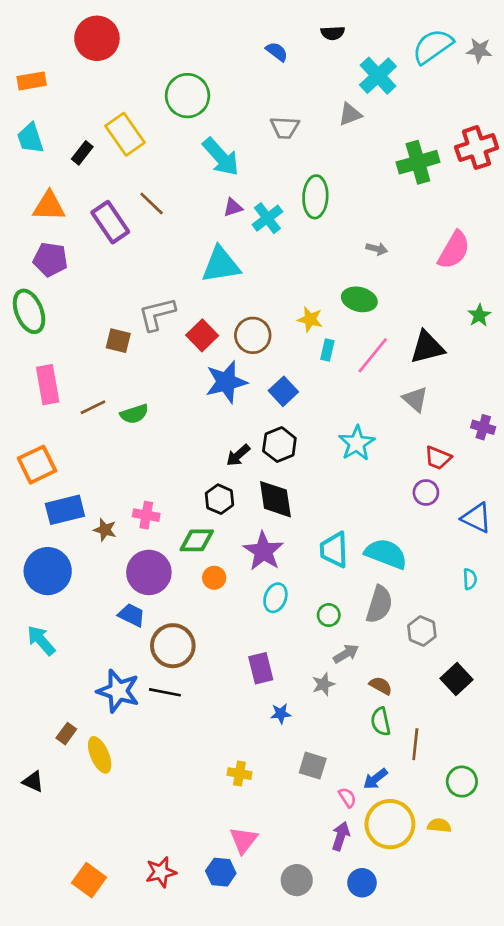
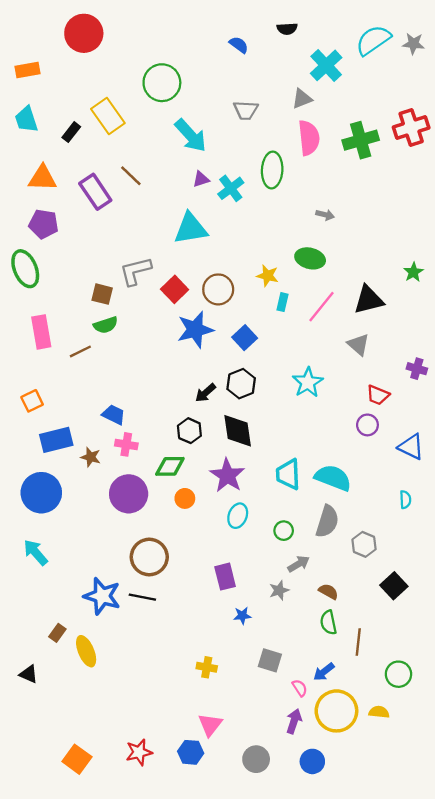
pink semicircle: (454, 250) -> (309, 138), moved, turned -36
green semicircle: (134, 414) -> (106, 325), moved
orange square: (37, 465) -> (32, 401), size x0.7
blue trapezoid: (132, 615) -> (114, 415), moved

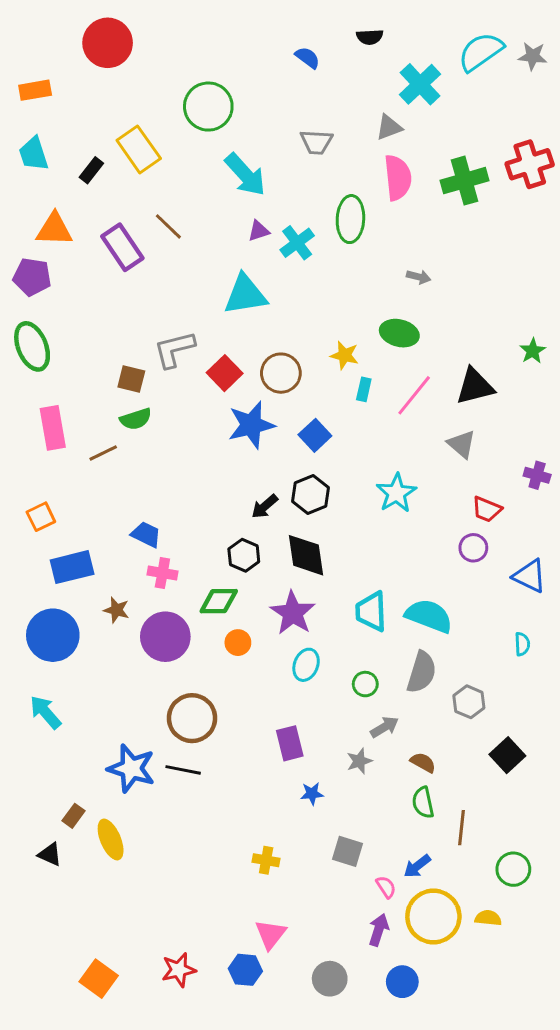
purple pentagon: (44, 224) -> (32, 277), moved
brown star: (91, 457) -> (116, 610), moved
black triangle: (29, 674) -> (50, 854), moved

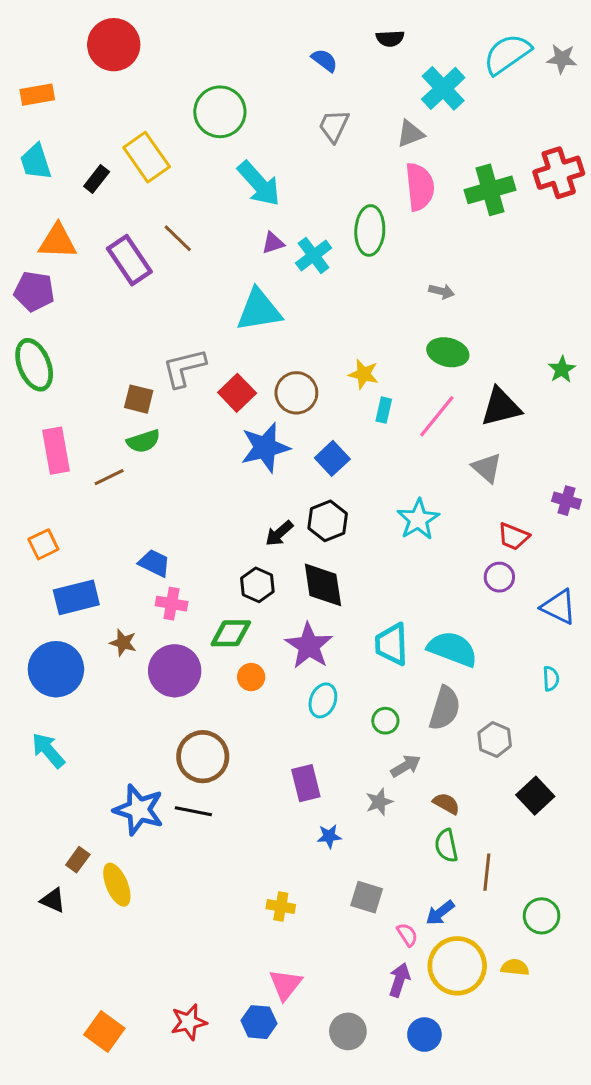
gray trapezoid: (316, 142) -> (334, 126), moved, turned 112
green ellipse: (399, 333) -> (448, 352), moved

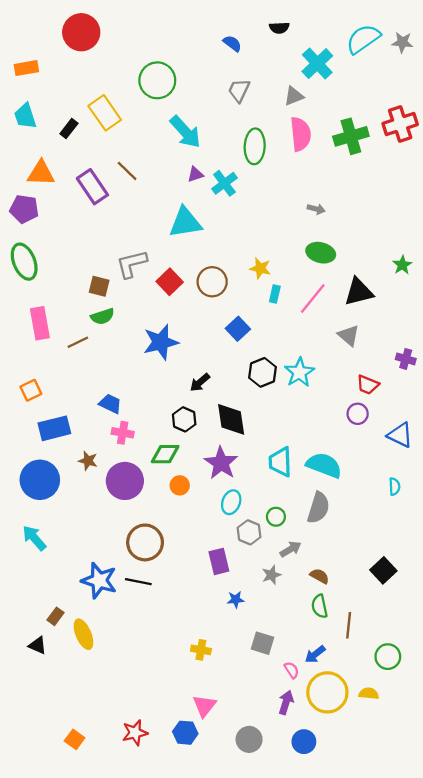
green ellipse: (370, 230) -> (255, 146), moved
blue star: (265, 447) -> (161, 342), moved
black hexagon: (328, 521) -> (262, 372), moved
gray hexagon: (495, 739) -> (249, 532), moved
orange square: (104, 1031) -> (75, 739), size x0.7

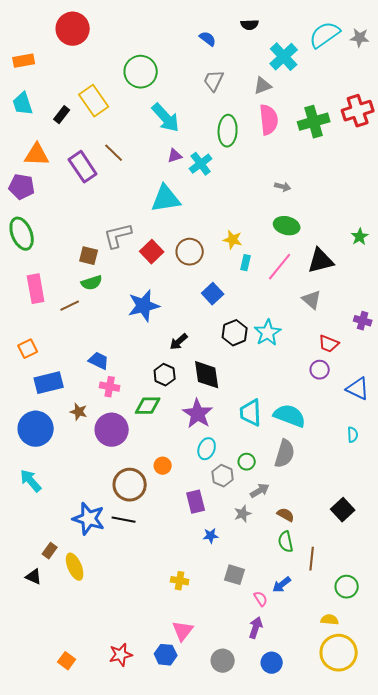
orange circle: (180, 485) -> (163, 466), moved
yellow circle: (327, 692) -> (339, 653), moved

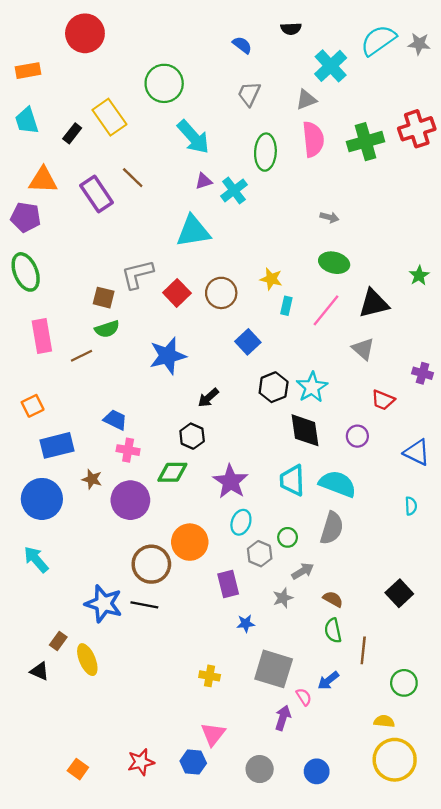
purple circle: (320, 370) -> (357, 436), moved
black diamond: (207, 375) -> (305, 430), moved
orange circle: (163, 466) -> (190, 542), size x1.8
gray square: (235, 575) -> (274, 669), size x1.6
purple arrow: (256, 628) -> (283, 718), moved

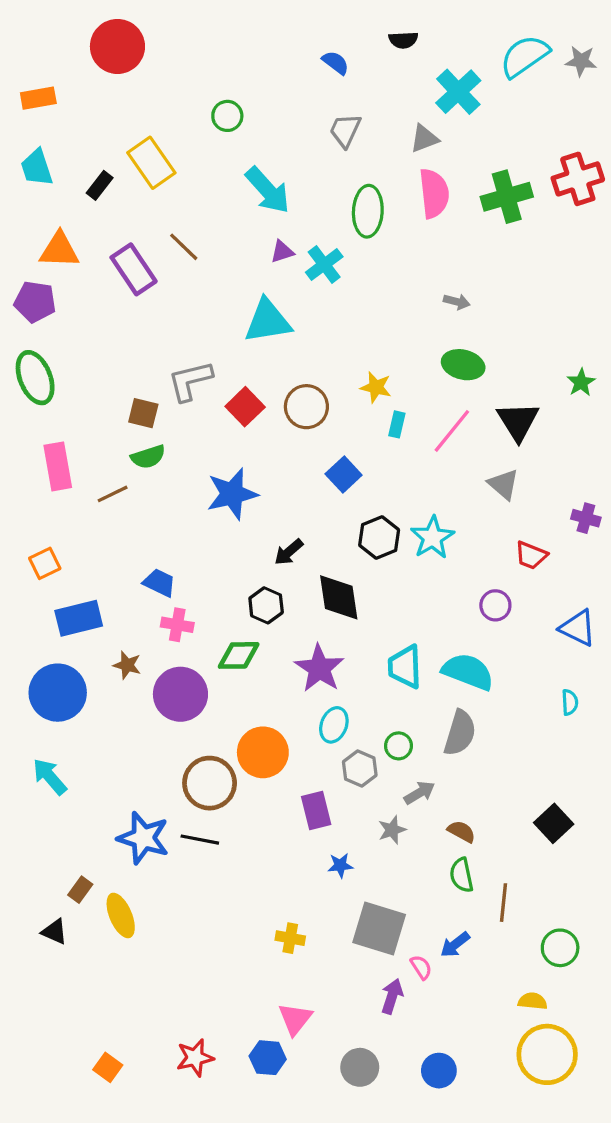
green circle: (164, 83) -> (227, 116), size x0.6
black triangle: (374, 303) -> (518, 421), turned -48
black diamond: (305, 430) -> (339, 597), moved

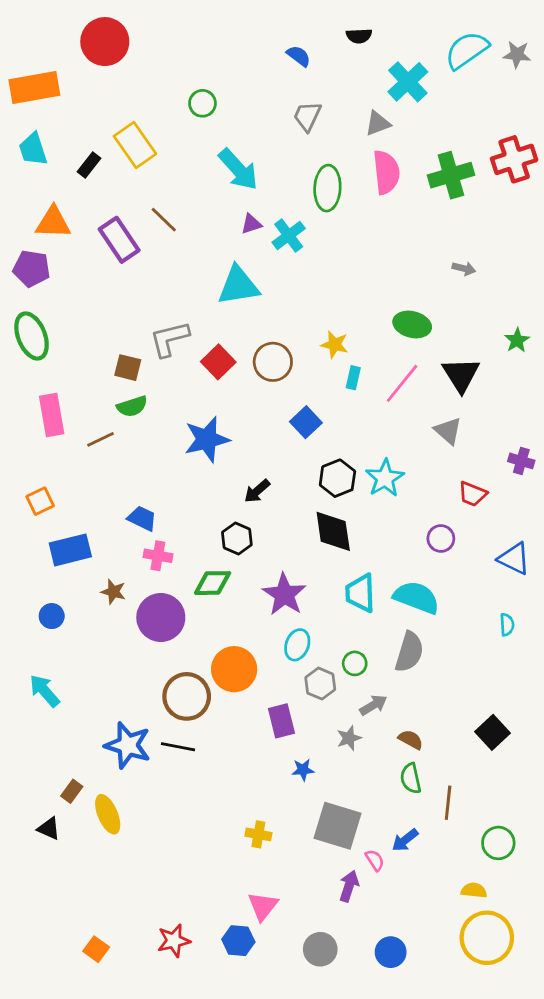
orange rectangle: (38, 98) -> (34, 88), size x1.6
gray arrow: (457, 302) -> (464, 268), moved
black diamond: (339, 597) -> (333, 531), moved
blue circle: (58, 693) -> (52, 616), size x0.5

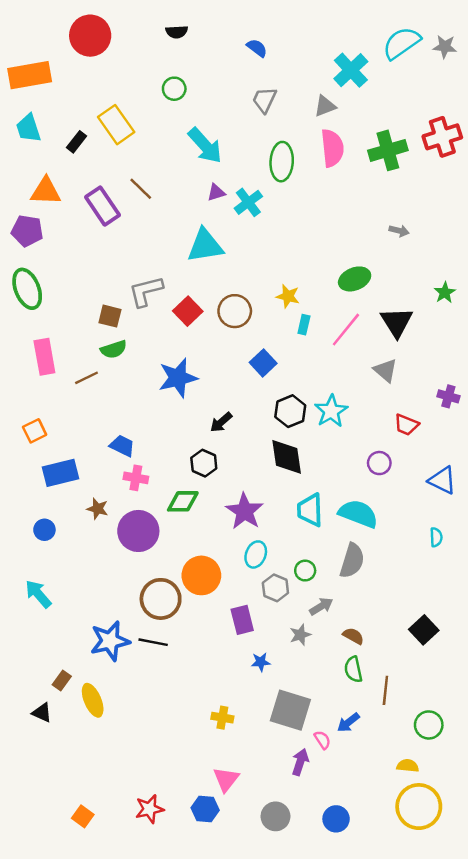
black semicircle: (359, 36) -> (177, 32), moved
green ellipse: (412, 324) -> (355, 279), turned -36
blue star: (128, 745) -> (110, 641), turned -30

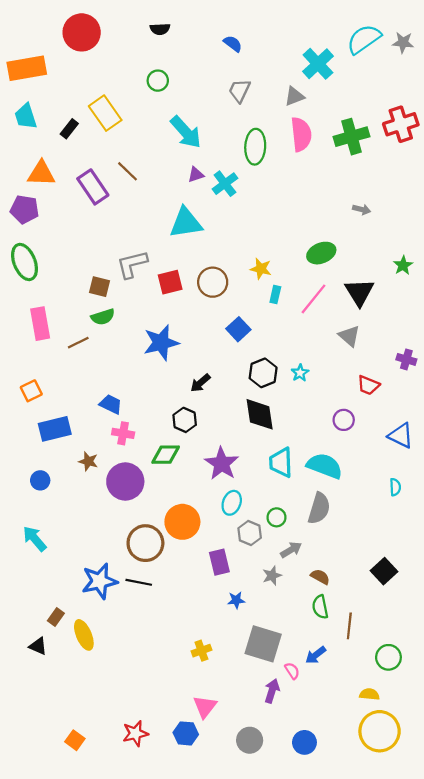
red square: (188, 311) -> (170, 282), turned 30
cyan star: (331, 411) -> (300, 373), size x0.6
yellow cross: (222, 718) -> (201, 651), turned -30

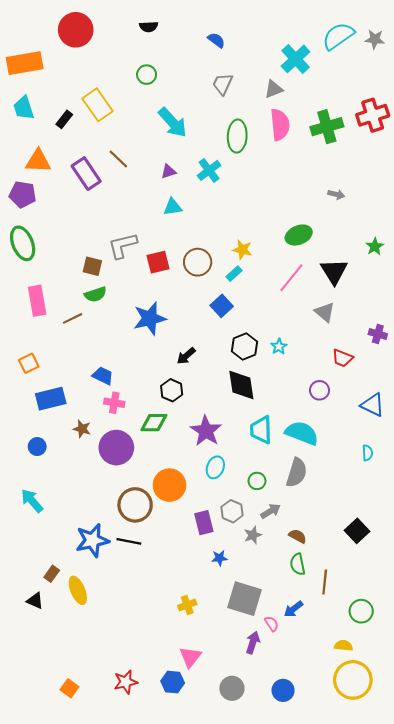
purple triangle: (196, 175) -> (168, 171), moved
cyan triangle: (186, 223) -> (173, 207), size x0.6
cyan rectangle: (275, 294) -> (234, 274), moved, turned 35
gray hexagon: (250, 533) -> (232, 511), moved

